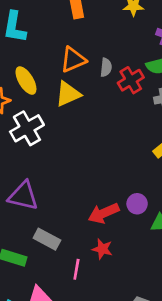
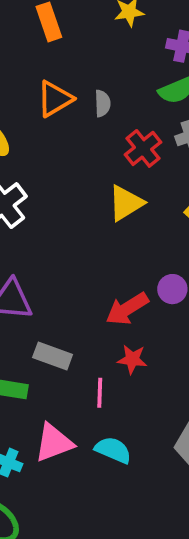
red cross: (131, 80) -> (143, 148), moved
yellow triangle: (68, 94) -> (126, 203), moved

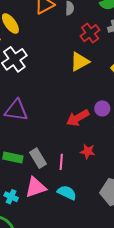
gray rectangle: (53, 356) -> (38, 158), moved, turned 36
red star: (132, 359) -> (88, 151), moved

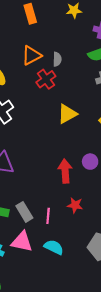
red cross: (90, 33) -> (46, 79), moved
red arrow: (78, 118) -> (65, 171), turned 115
pink triangle: (36, 187) -> (22, 242), turned 30

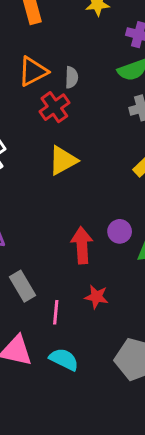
yellow triangle: (67, 114) -> (63, 160), moved
gray rectangle: (24, 212) -> (22, 286), moved

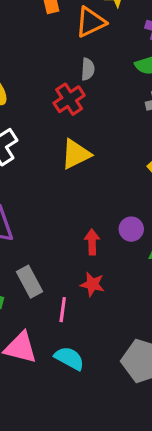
orange triangle: (33, 71) -> (91, 22), moved
red arrow: (82, 245) -> (92, 242), size x0.7
red star: (96, 297) -> (92, 284), moved

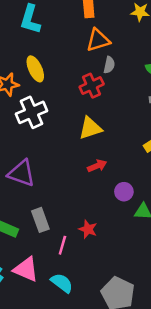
orange triangle: (91, 22) -> (98, 40), moved
red arrow: (92, 242) -> (97, 166), moved, turned 60

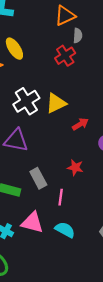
white cross: (31, 112) -> (26, 101), moved
yellow triangle: (90, 128) -> (56, 103), moved
red star: (88, 229) -> (75, 167), moved

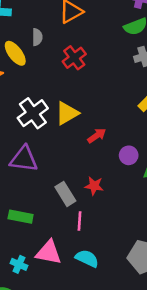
gray semicircle: (78, 36) -> (37, 37), moved
gray rectangle: (38, 178) -> (65, 194), moved

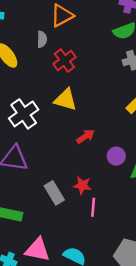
gray semicircle: (37, 37) -> (42, 39), moved
yellow triangle: (67, 113) -> (66, 100), moved, turned 45
pink line: (79, 221) -> (93, 207), moved

